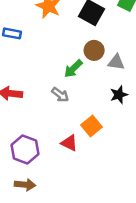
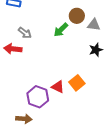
gray arrow: (60, 95) -> (25, 33), moved
orange square: (91, 126) -> (77, 83), moved
purple hexagon: (25, 149) -> (38, 97), moved

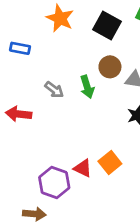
green arrow: (61, 30) -> (87, 87), turned -63
gray arrow: (25, 33) -> (54, 90), moved

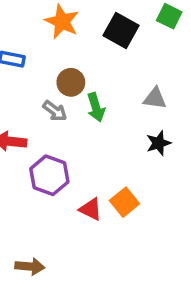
brown circle: (110, 67) -> (71, 82), moved
purple hexagon: (54, 183) -> (49, 175), moved

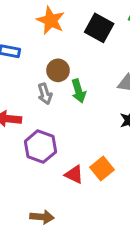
gray arrow: (55, 111) -> (45, 94), turned 36
brown arrow: (30, 266) -> (42, 217), moved

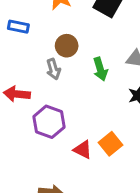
green arrow: (79, 91) -> (100, 69), moved

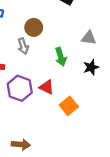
green arrow: (100, 69) -> (61, 57), moved
red triangle: (83, 150) -> (47, 87), moved

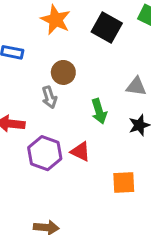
orange square: (69, 106) -> (124, 183), moved, turned 36

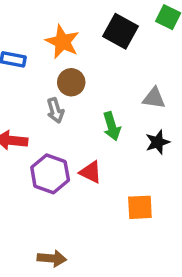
orange star: (56, 20) -> (62, 42), moved

